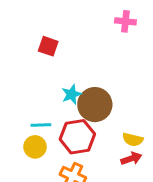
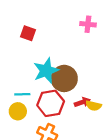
pink cross: (125, 21) -> (88, 24), moved
cyan star: (71, 94) -> (46, 71), size x1.6
red arrow: (131, 159) -> (82, 102), moved

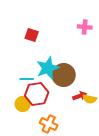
cyan line: (22, 94) -> (27, 79), moved
red hexagon: (51, 103) -> (37, 94), moved

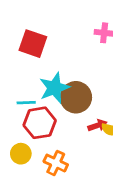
red square: (32, 35) -> (33, 44), size x1.5
yellow circle: (23, 104) -> (21, 154), moved

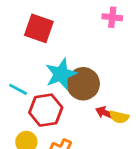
cyan line: (26, 103) -> (18, 89), moved, turned 30
red arrow: (97, 125) -> (105, 113), turned -138

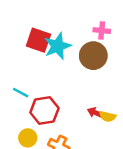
cyan star: (61, 74) -> (58, 46), moved
brown circle: (83, 84) -> (93, 56), moved

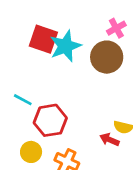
pink cross: (102, 31) -> (116, 28), turned -35
red arrow: (96, 113) -> (109, 140), moved

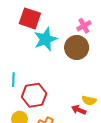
red square: (43, 39) -> (30, 18), moved
cyan line: (23, 100) -> (13, 80), turned 64

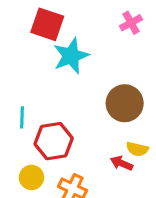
pink cross: (84, 26) -> (131, 23), moved
brown circle: (77, 48) -> (125, 103), moved

